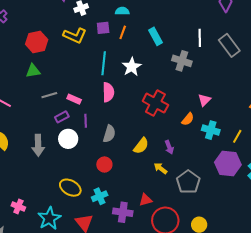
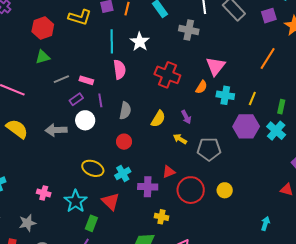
pink triangle: (204, 100) -> (216, 66), size x1.5
gray arrow: (38, 145) -> (56, 130), turned 95
gray pentagon: (188, 182) -> (209, 149), turned -30

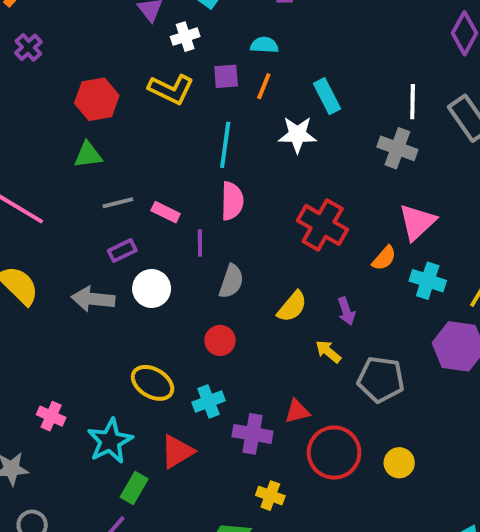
gray cross: (189, 30) -> (397, 148), moved
white star: (140, 42) -> (297, 135), moved, turned 30
purple rectangle: (76, 99) -> (122, 251), moved
purple line: (100, 100) -> (200, 243), moved
red triangle: (111, 201) -> (177, 452), turned 36

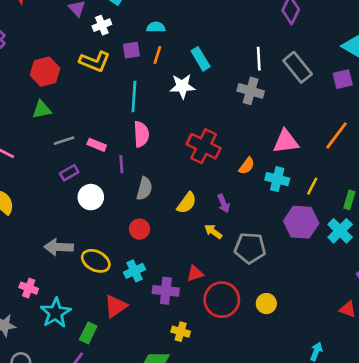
pink triangle: (417, 222) -> (286, 142), moved, turned 40
gray arrow: (93, 299) -> (59, 247), moved
cyan star: (110, 441) -> (56, 313), moved

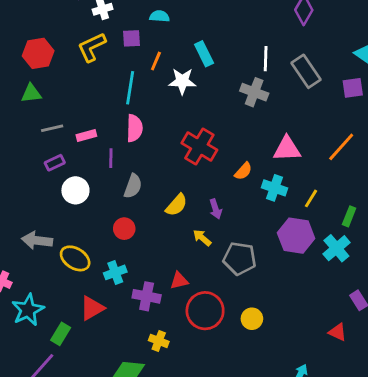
orange line: (157, 55) -> (156, 61), moved
yellow L-shape: (95, 61) -> (92, 47), turned 128
pink rectangle: (97, 145) -> (86, 136), turned -42

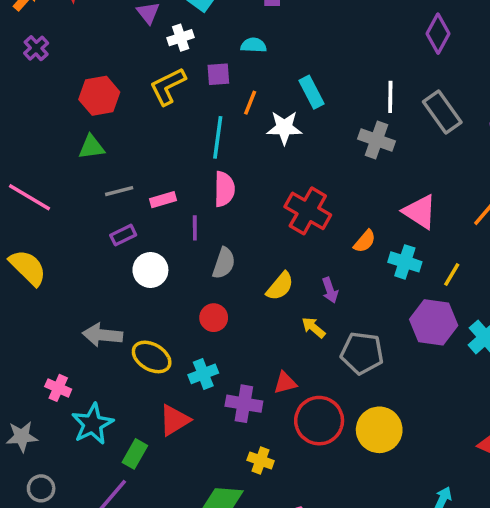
pink triangle: (287, 149) -> (420, 212), turned 36
yellow circle: (252, 319) -> (379, 430), size x1.6

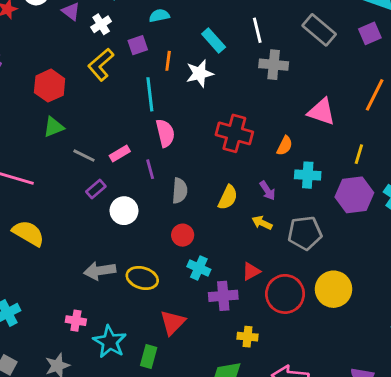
white line: (390, 97) -> (257, 30), moved
gray line: (119, 191) -> (84, 156), turned 55
cyan cross: (405, 262) -> (308, 175), moved
cyan cross: (203, 374) -> (199, 268), moved, turned -30

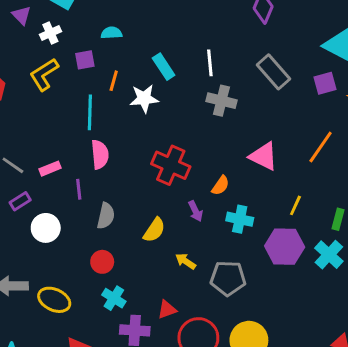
purple arrow: (267, 191) -> (195, 211), moved

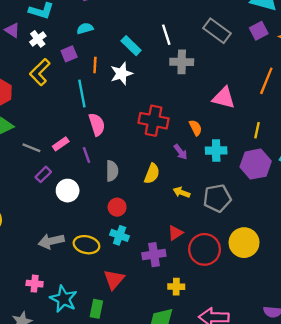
orange semicircle: (220, 185) -> (195, 128), turned -49
cyan cross: (114, 298) -> (120, 235), moved

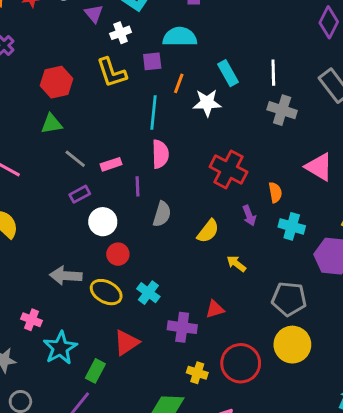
cyan semicircle: (85, 28) -> (180, 37), size x1.6
yellow L-shape: (40, 72) -> (112, 73), turned -80
gray pentagon: (217, 198) -> (289, 299), moved
red circle: (117, 207) -> (118, 254), moved
red circle: (205, 249) -> (241, 363), moved

